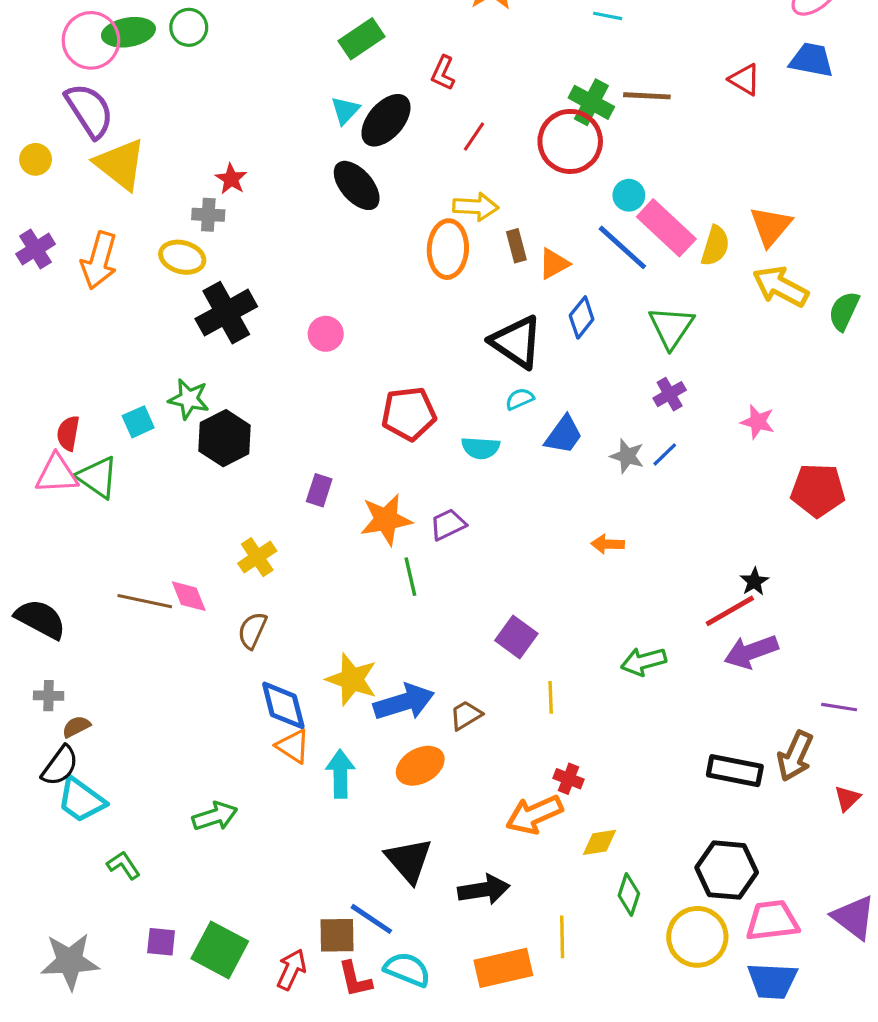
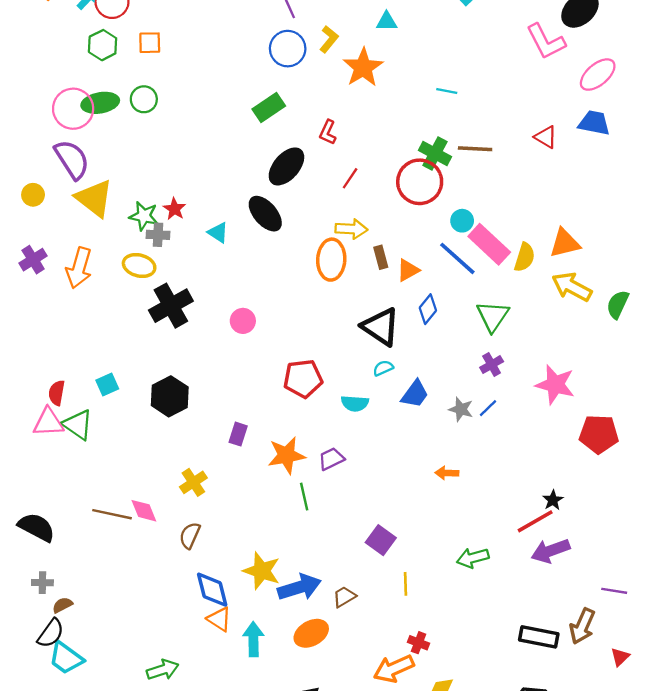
cyan triangle: (345, 110) -> (218, 232), moved, turned -40
orange triangle: (771, 226) -> (565, 243), turned 36
green star: (189, 399) -> (144, 216), moved
pink star: (758, 422) -> (555, 385), size x1.6

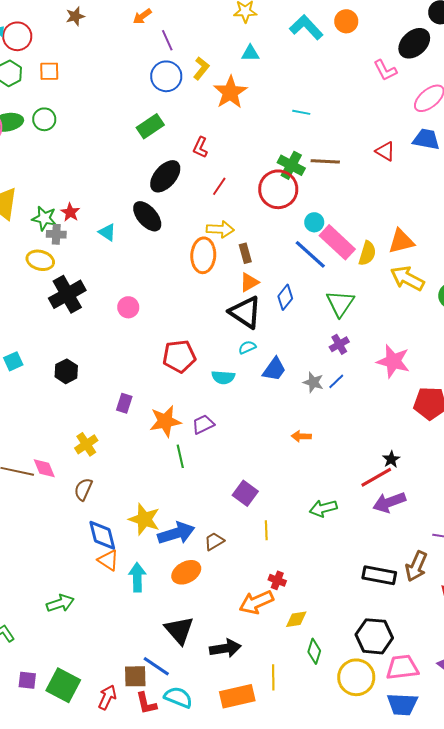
pink L-shape: (546, 42) -> (385, 70), size x0.7
orange triangle: (408, 270) -> (249, 282), moved
black hexagon: (170, 396) -> (66, 371), size x0.7

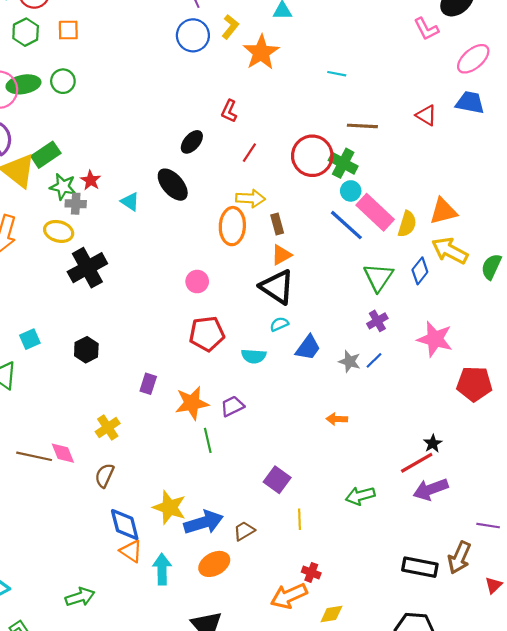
green rectangle: (150, 126) -> (46, 155), moved
green cross: (291, 165) -> (343, 163), moved
black ellipse: (165, 176) -> (192, 142), size x0.7
blue diamond: (285, 297) -> (420, 271), moved
pink circle: (128, 307) -> (197, 282), moved

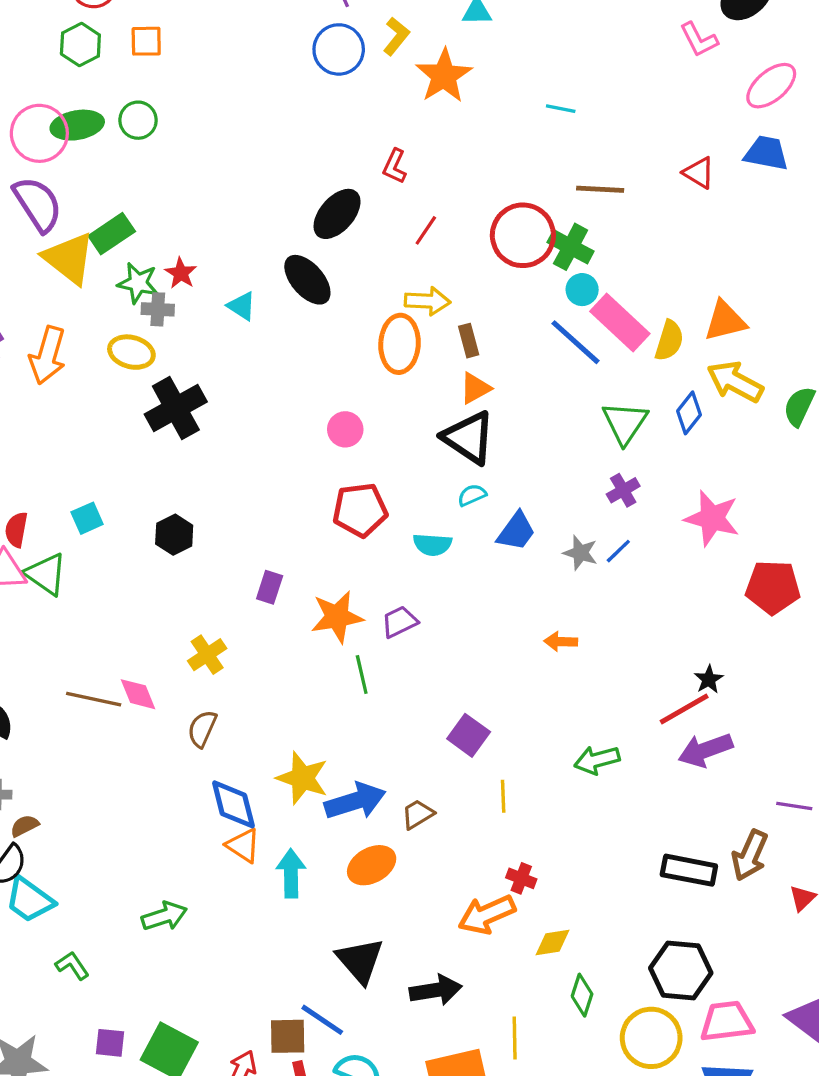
black ellipse: (192, 142) -> (337, 214), size x1.4

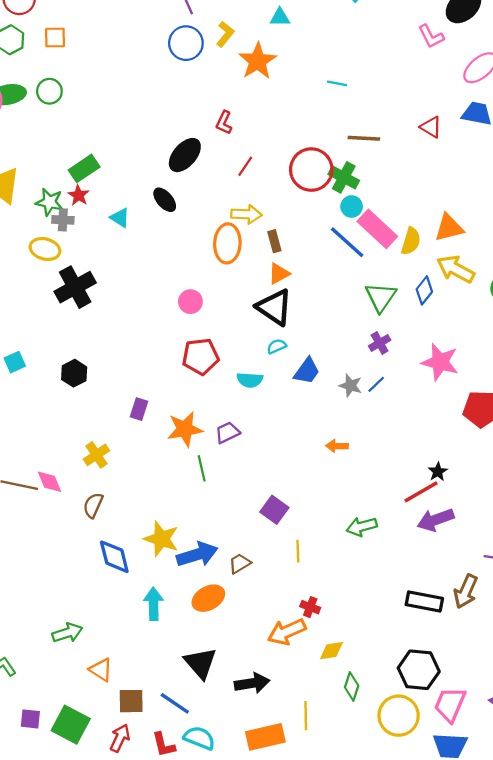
green rectangle: (112, 234) -> (84, 168), moved
black ellipse: (307, 280) -> (165, 200), size x0.7
orange triangle: (243, 845) -> (101, 670), moved
pink trapezoid: (727, 1021) -> (450, 704), turned -60
brown square: (288, 1036) -> (131, 701), moved

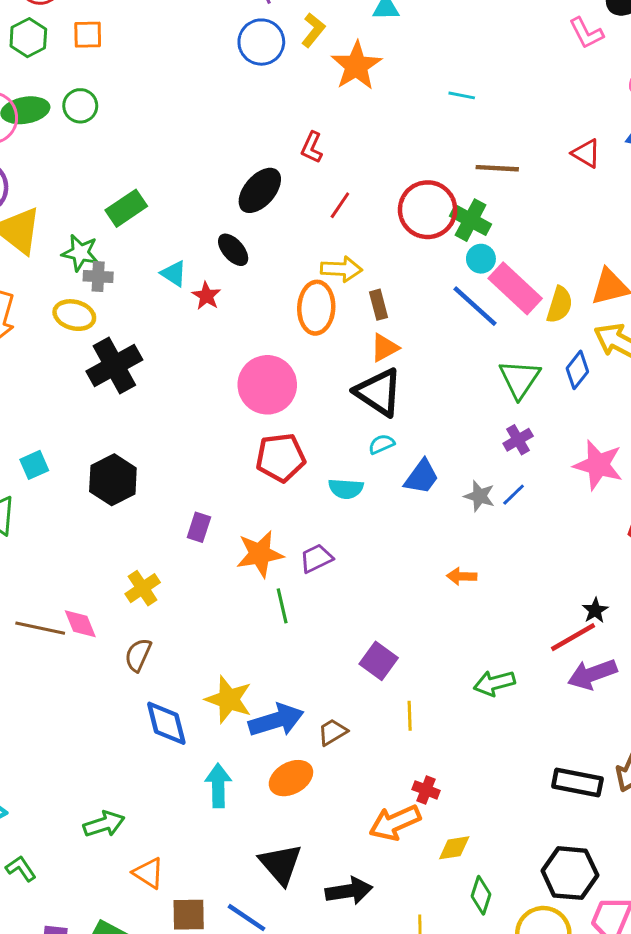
red star: (79, 195) -> (206, 296), moved
pink circle: (190, 302) -> (267, 385), size x1.8
black hexagon: (74, 373) -> (113, 480), size x1.4

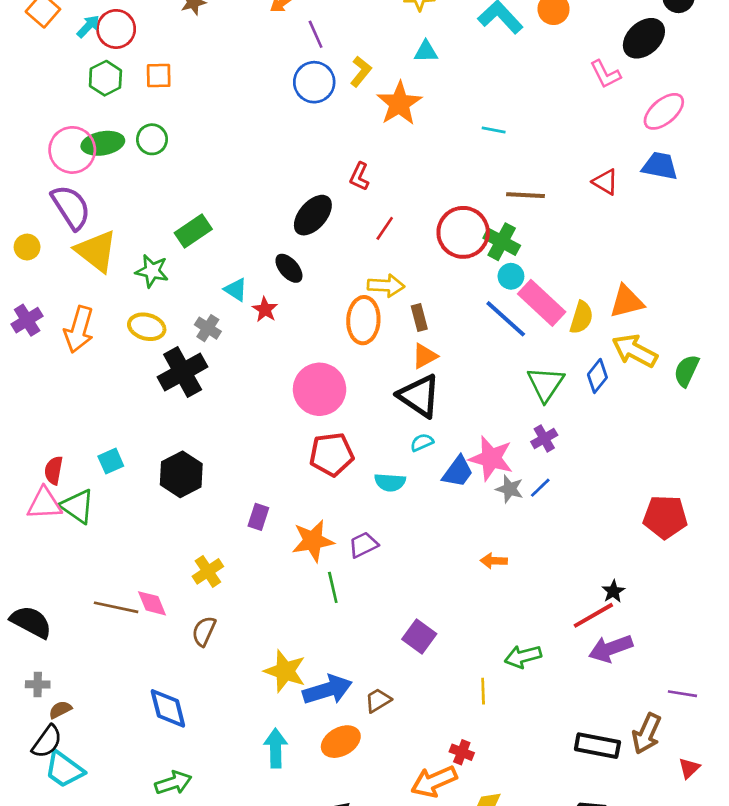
gray cross: (98, 276) -> (208, 328), moved, turned 30
pink star: (598, 465) -> (491, 458), moved
yellow line: (410, 716) -> (483, 691), moved
blue diamond: (166, 723) -> (168, 708), moved

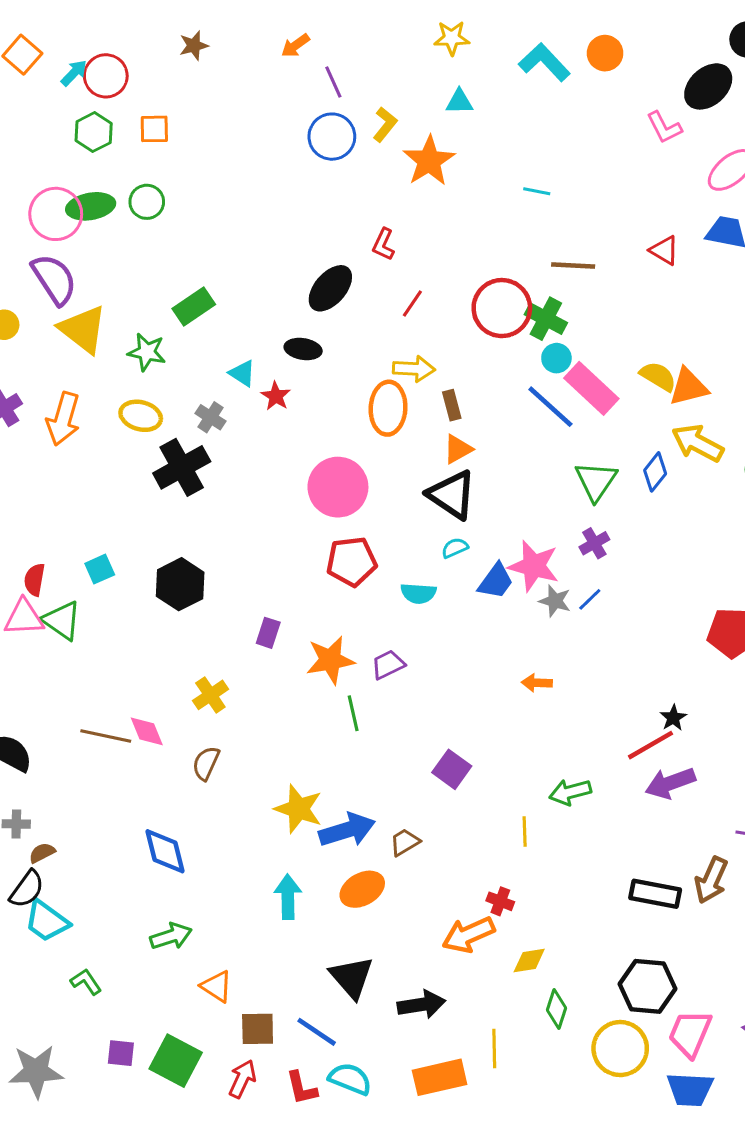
black ellipse: (289, 268) -> (303, 349), turned -40
yellow semicircle: (581, 317) -> (658, 376), moved, turned -76

